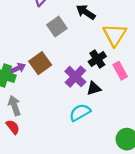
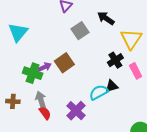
purple cross: (75, 77) -> (76, 111), moved
cyan semicircle: (80, 112) -> (99, 92), moved
red semicircle: (13, 127) -> (45, 113), moved

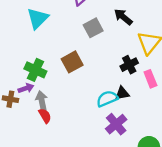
cyan triangle: (18, 32) -> (38, 18), moved
purple arrow: (44, 67) -> (26, 88), moved
purple cross: (76, 111) -> (116, 124), moved

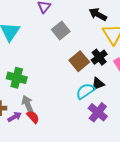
black arrow: (123, 17) -> (98, 14), moved
brown square: (72, 62) -> (79, 61), moved
purple arrow: (26, 88) -> (15, 117), moved

